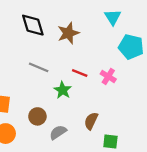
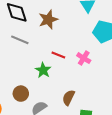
gray line: (39, 67) -> (20, 40), moved

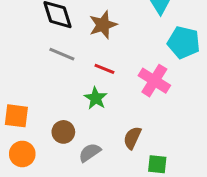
red line: (58, 55) -> (104, 69), moved
pink cross: (84, 58) -> (154, 81), size x1.5

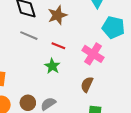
brown circle: (63, 132) -> (28, 103), moved
brown semicircle: (132, 138) -> (87, 84), moved

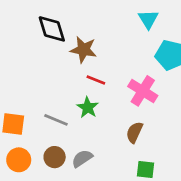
brown star: (57, 15) -> (83, 50), moved, turned 30
gray line: (29, 36) -> (56, 120), moved

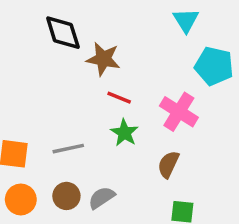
green star: (88, 107) -> (124, 133), moved
gray line: (56, 120) -> (68, 149), turned -35

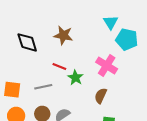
cyan triangle: (186, 20) -> (111, 22), moved
black diamond: (63, 33) -> (27, 42), moved
red line: (119, 98) -> (59, 67), moved

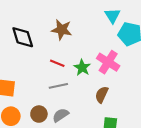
green star: (75, 78) -> (82, 68), moved
gray line: (43, 87) -> (58, 86), moved

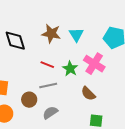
cyan triangle: (112, 16) -> (76, 35), moved
brown semicircle: (102, 95) -> (88, 94), turned -70
brown circle: (39, 114) -> (29, 100), moved

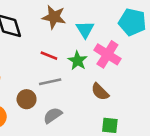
cyan triangle: (76, 35) -> (85, 29), moved

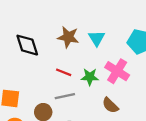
cyan triangle: (85, 29) -> (97, 38), moved
green star: (78, 61) -> (90, 77), turned -30

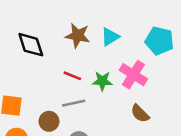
cyan triangle: (97, 38) -> (110, 37), turned 30
brown semicircle: (110, 105) -> (140, 114), moved

